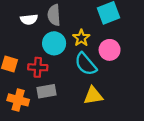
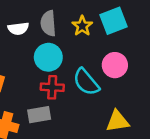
yellow star: (81, 38) -> (82, 26), moved
red cross: (38, 67) -> (52, 87), moved
yellow triangle: (93, 96) -> (117, 121), moved

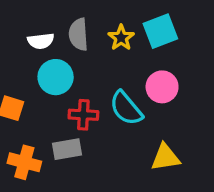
cyan circle: (48, 57) -> (56, 77), moved

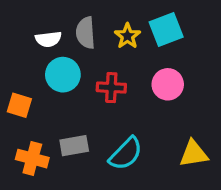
cyan semicircle: (126, 108) -> (126, 154), moved, turned -96
red cross: (83, 115) -> (111, 88), moved
yellow triangle: (165, 157) -> (194, 154), moved

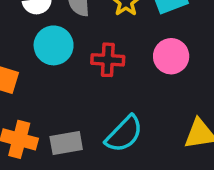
gray rectangle: (74, 146) -> (66, 143), moved

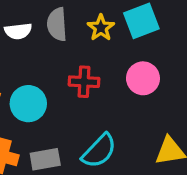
cyan circle: (54, 45) -> (28, 104), moved

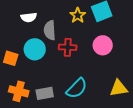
gray semicircle: (57, 24) -> (50, 30), moved
cyan circle: (28, 104) -> (35, 49), moved

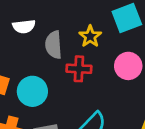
yellow star: (78, 15) -> (90, 36), moved
cyan circle: (35, 49) -> (32, 91), moved

